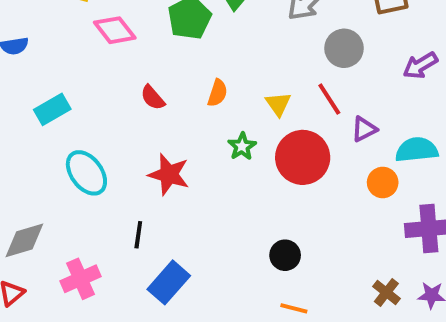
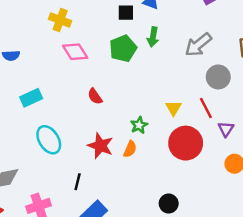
orange semicircle: (218, 93) -> (130, 149), moved
purple triangle: (364, 129) -> (226, 129), turned -35
green star: (242, 146) -> (139, 125), moved

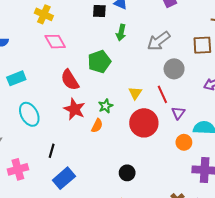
green pentagon: (123, 48) -> (99, 62), moved
red semicircle: (95, 96) -> (70, 80), size x1.5
red star: (100, 146) -> (74, 109), moved

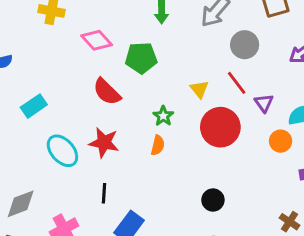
pink diamond: (55, 42) -> (97, 40), moved
green pentagon: (99, 62) -> (141, 58), turned 30
red star: (74, 109) -> (104, 143), moved

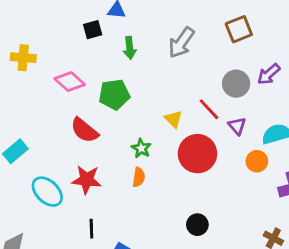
gray circle: (245, 45) -> (236, 84), moved

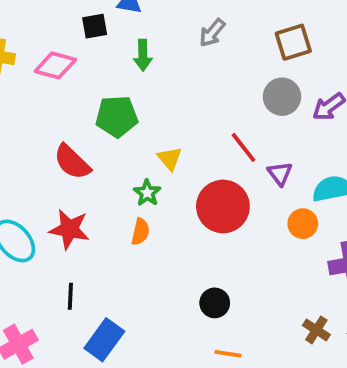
gray arrow: (181, 43) -> (212, 33), moved, size x0.7
pink diamond: (70, 82) -> (55, 65), moved, turned -32
gray circle: (236, 84) -> (282, 97), moved
yellow triangle: (174, 119) -> (170, 159), moved

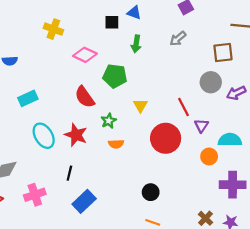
pink diamond: (55, 65) -> (85, 55), moved
green star: (147, 193) -> (109, 121), moved
orange semicircle: (140, 232) -> (116, 144), turned 64

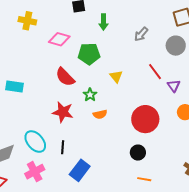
gray arrow: (178, 39) -> (141, 34), moved
cyan rectangle: (28, 98) -> (15, 86), turned 42
cyan ellipse: (44, 136) -> (35, 142), moved
red circle: (166, 138) -> (145, 119), moved

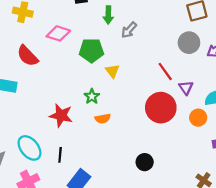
gray arrow: (141, 34) -> (129, 30), moved
yellow triangle: (116, 76) -> (112, 71), moved
red semicircle: (65, 77) -> (28, 56), moved
red circle: (145, 119) -> (161, 108), moved

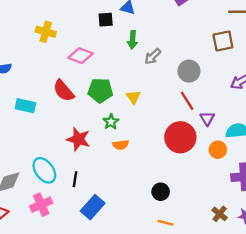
gray circle: (189, 43) -> (189, 71), moved
green pentagon: (91, 50) -> (100, 91), moved
red semicircle: (28, 56) -> (64, 91), moved

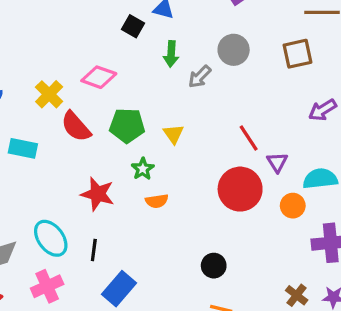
black square: (106, 20) -> (133, 26), turned 35
yellow cross: (46, 32) -> (49, 94), moved, turned 30
gray circle: (189, 71) -> (234, 50), moved

